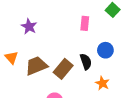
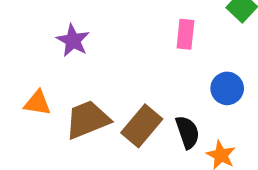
orange triangle: (11, 57) -> (37, 103), turned -40
black semicircle: (86, 62) -> (188, 132), moved

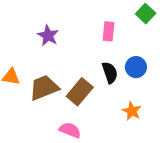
purple star: (73, 40) -> (48, 35), moved
black semicircle: (188, 132) -> (110, 73), moved

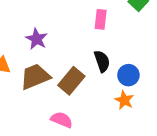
purple star: (48, 35) -> (37, 39), moved
blue circle: (136, 67) -> (128, 75), moved

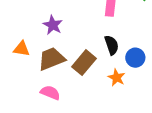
orange star: (124, 100) -> (117, 78), moved
pink semicircle: (62, 120) -> (50, 93), moved

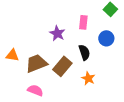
purple star: (53, 25) -> (57, 33), moved
blue circle: (135, 58) -> (106, 38), moved

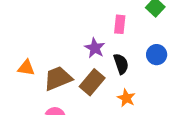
purple star: (57, 33) -> (95, 48), moved
blue circle: (106, 38) -> (157, 55), moved

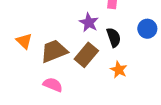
orange triangle: (26, 68) -> (24, 41), turned 35

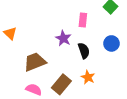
orange triangle: (24, 41) -> (10, 33), moved
brown rectangle: (86, 55) -> (61, 84), moved

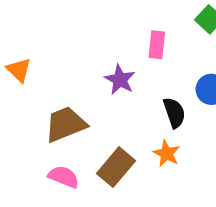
black semicircle: (84, 51) -> (174, 113), moved

